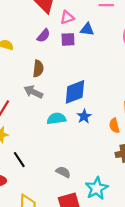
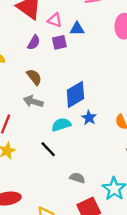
pink triangle: (67, 17) -> (55, 20), turned 48
brown semicircle: (38, 69) -> (34, 77), turned -35
black line: (19, 160) -> (48, 149), moved

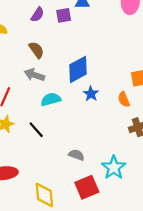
cyan semicircle: (61, 125) -> (51, 99), moved
black line: (48, 149) -> (36, 130), moved

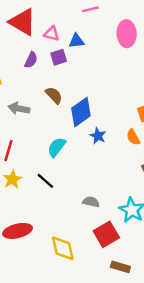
brown semicircle: (36, 50) -> (54, 95), moved
gray arrow: (34, 75) -> (19, 108), moved
cyan semicircle: (51, 99) -> (57, 147), turned -30

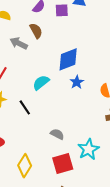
brown semicircle: (54, 95) -> (36, 31), moved
yellow diamond: (63, 248) -> (25, 166), turned 30

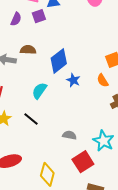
brown semicircle: (36, 31) -> (28, 50), moved, turned -42

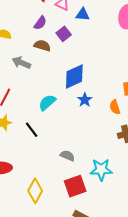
purple square: (39, 16) -> (64, 34), moved, turned -32
brown semicircle: (28, 50) -> (42, 46), moved
cyan star: (103, 141) -> (101, 170), turned 30

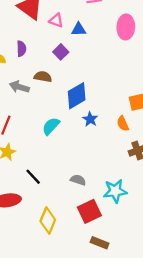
purple semicircle: (40, 23) -> (21, 49), moved, turned -32
brown semicircle: (42, 46) -> (43, 77), moved
black line: (32, 130) -> (33, 177), moved

